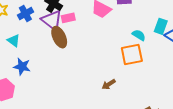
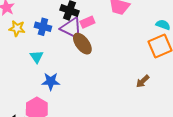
blue cross: (25, 14) -> (43, 27), turned -35
cyan triangle: (14, 41) -> (37, 57), turned 32

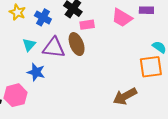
purple triangle: (71, 28) -> (54, 48), moved, turned -35
brown arrow: (143, 81) -> (125, 96), size x1.6

